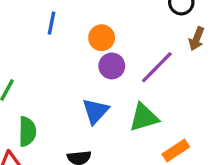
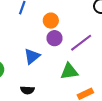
blue triangle: (95, 111) -> (32, 56), moved

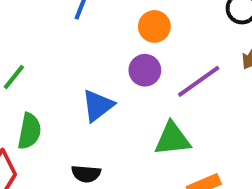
orange circle: (51, 21) -> (154, 26), moved

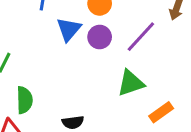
blue triangle: (98, 106) -> (69, 29), moved

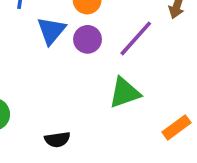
orange rectangle: (161, 112) -> (177, 127), moved

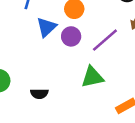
black semicircle: (57, 139) -> (39, 94), moved

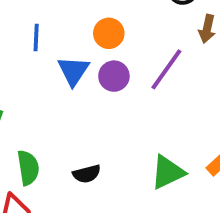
green triangle: (92, 77) -> (168, 172), moved

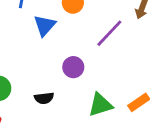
purple circle: (114, 76) -> (73, 67), moved

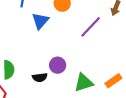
purple circle: (73, 67) -> (58, 65), moved

